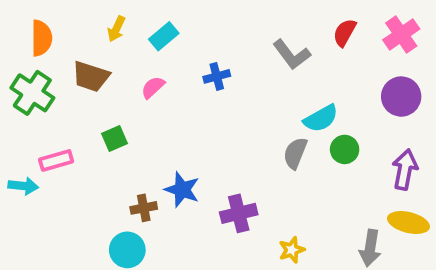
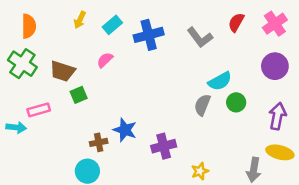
brown trapezoid: (91, 76) -> (62, 71), moved
blue cross: (217, 76) -> (149, 35), moved, size x1.6

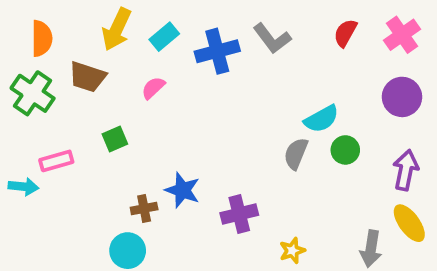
yellow arrow: (80, 20) -> (117, 29), size x1.6
gray L-shape: (200, 37) -> (272, 38), moved
brown trapezoid: (62, 71) -> (87, 77), moved
yellow ellipse: (280, 152) -> (409, 223), turned 40

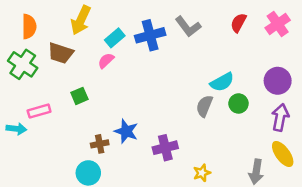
cyan rectangle: (164, 37) -> (115, 38), moved
purple circle: (402, 97) -> (278, 81), moved

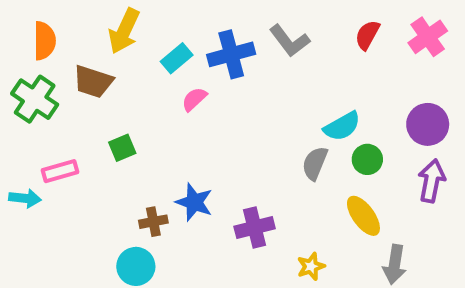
pink semicircle: (106, 61) -> (194, 99), moved
yellow ellipse: (283, 154) -> (363, 216), moved

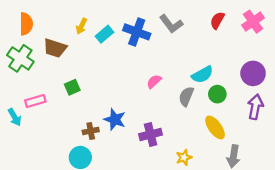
yellow arrow: (124, 31) -> (81, 26), moved, size x0.6
blue cross: (231, 54) -> (137, 32), turned 35
pink semicircle: (194, 99) -> (154, 81), moved
cyan arrow: (25, 198) -> (15, 117), turned 54

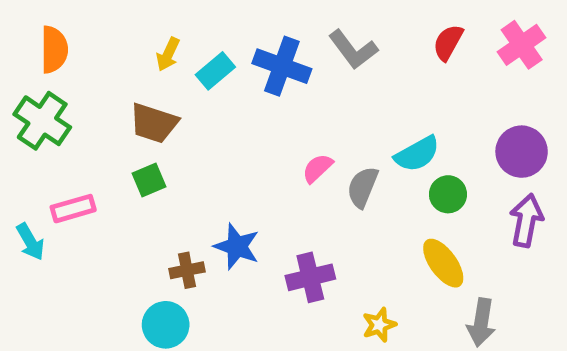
brown trapezoid: (55, 48) -> (154, 123), moved
gray semicircle: (186, 96) -> (363, 187), moved

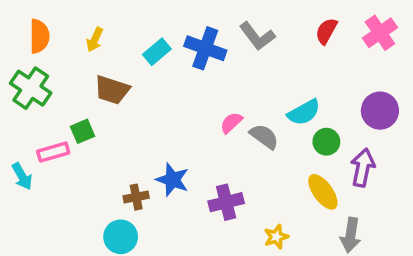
yellow arrow: (168, 54) -> (95, 40), moved
green square: (149, 180) -> (83, 131), moved
gray semicircle: (363, 187) -> (264, 137), turned 104
purple arrow: (526, 220) -> (363, 168), moved

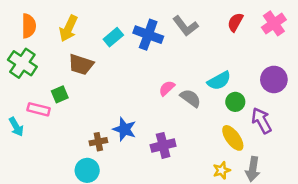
yellow arrow: (95, 40) -> (68, 28), size x1.5
pink rectangle: (53, 152) -> (39, 109), turned 30
purple arrow: (363, 168) -> (261, 121), turned -40
yellow star: (276, 237) -> (222, 170), moved

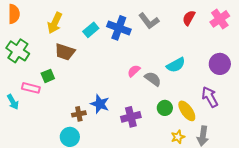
orange semicircle: (29, 26) -> (14, 14), moved
green circle: (235, 102) -> (165, 108), moved

